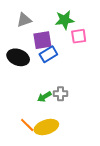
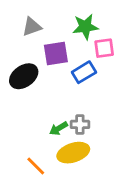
blue rectangle: (48, 54) -> (84, 72), moved
black ellipse: (18, 57) -> (24, 76), turned -55
yellow ellipse: (46, 127) -> (73, 153), moved

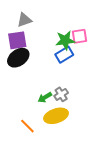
green star: (85, 27) -> (65, 40), moved
purple square: (56, 53) -> (17, 40), moved
gray cross: (80, 124) -> (61, 94), turned -32

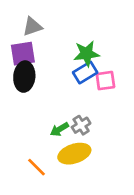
pink square: (79, 36) -> (105, 81), moved
black ellipse: (18, 58) -> (24, 77), turned -50

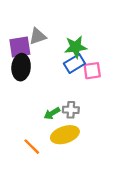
gray triangle: (32, 27) -> (38, 36), moved
gray cross: (81, 125) -> (71, 110), turned 35

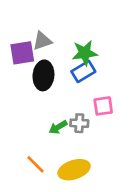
black ellipse: (21, 67) -> (43, 75), moved
pink square: (92, 71) -> (103, 106), moved
yellow ellipse: (65, 135) -> (74, 170), moved

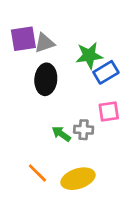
purple square: (22, 53) -> (23, 39), moved
blue rectangle: (83, 71) -> (106, 72), moved
green arrow: (58, 127) -> (61, 134), turned 66

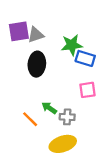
blue rectangle: (106, 72) -> (85, 58), turned 48
gray cross: (84, 130) -> (67, 117), moved
orange line: (37, 173) -> (30, 119), moved

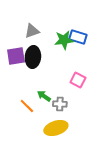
purple square: (19, 31) -> (16, 56), moved
blue rectangle: (85, 58) -> (78, 37), moved
pink square: (87, 90) -> (78, 80), turned 35

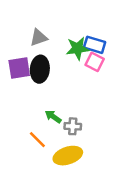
pink square: (78, 80) -> (95, 62), moved
orange line: (27, 106) -> (37, 140), moved

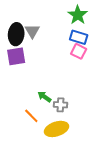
gray triangle: (39, 38) -> (32, 31), turned -42
green star: (78, 48) -> (78, 15), moved, turned -30
black ellipse: (40, 69) -> (16, 34), moved

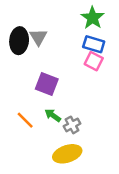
purple square: (16, 56) -> (47, 84), moved, turned 30
gray cross: (61, 105) -> (72, 125), turned -32
orange line: (31, 116) -> (25, 120), moved

